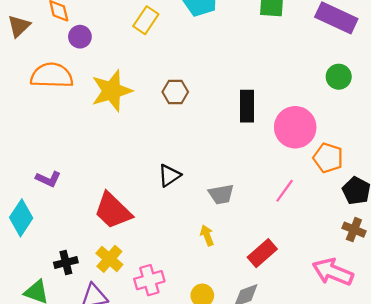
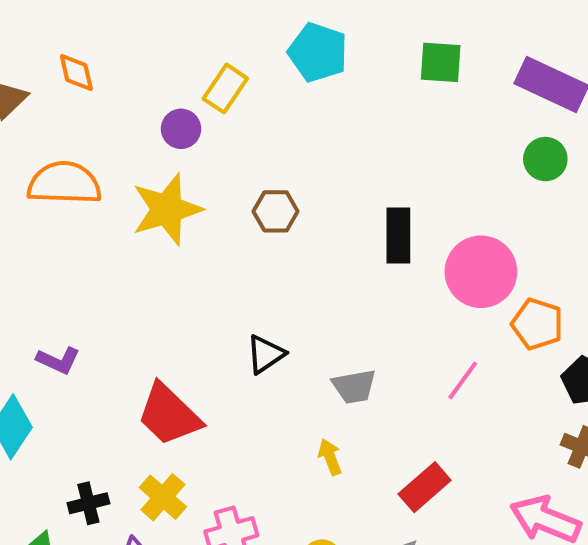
purple circle: (80, 37) -> (181, 129), moved
green circle: (339, 77) -> (545, 159), moved

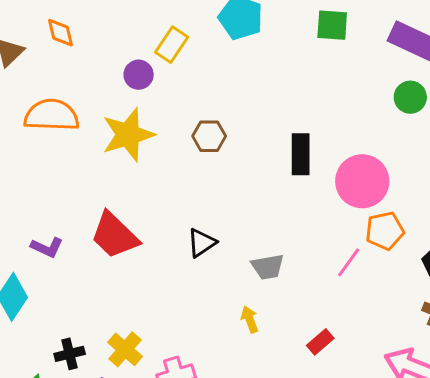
orange pentagon: (537, 324) -> (385, 231), moved, turned -30
red trapezoid: (169, 415) -> (115, 235), moved
red rectangle: (425, 487) -> (320, 342), size x0.7

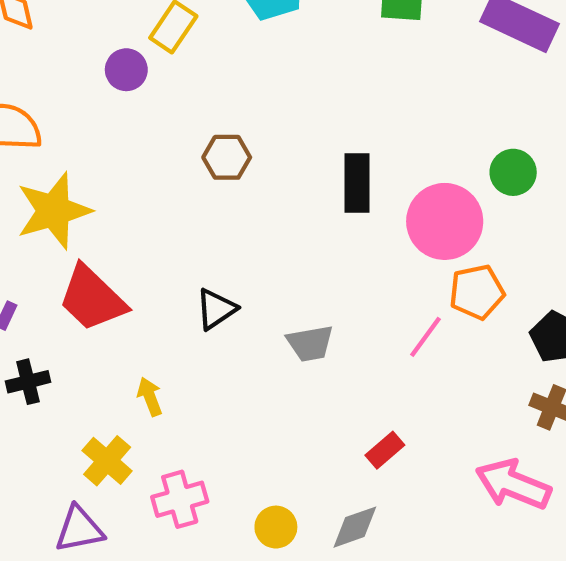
green circle: (410, 97) -> (513, 172), moved
yellow star: (128, 135) -> (54, 211), moved
yellow arrow: (250, 319) -> (150, 397), moved
black cross: (70, 354) -> (28, 382), moved

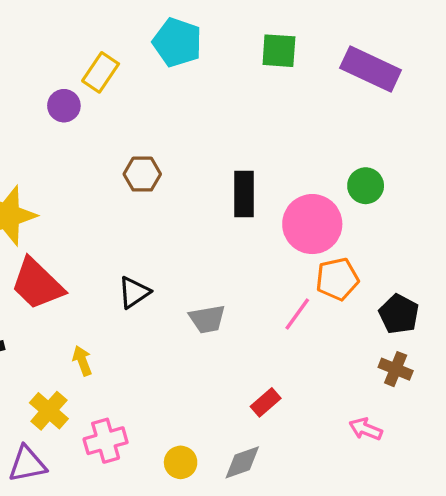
pink arrow: (513, 484) -> (366, 429), size x0.6

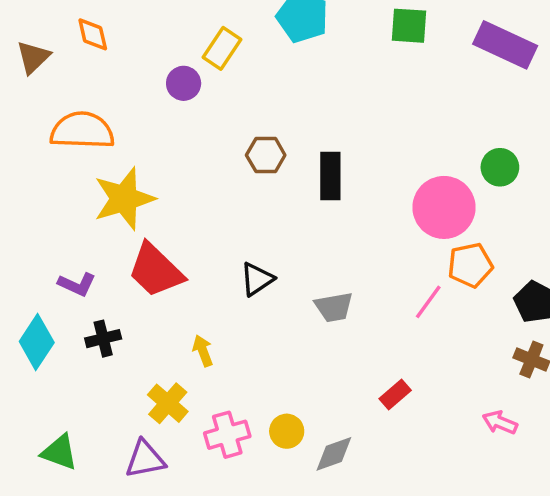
black rectangle: (244, 194) -> (330, 176), moved
yellow circle: (181, 462) -> (287, 431), moved
gray diamond: (242, 462) -> (334, 454), moved

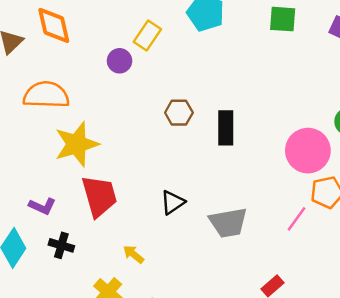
orange diamond: (93, 34) -> (54, 25), size x1.5
red trapezoid: (156, 270) -> (99, 196), turned -150
gray trapezoid: (334, 307) -> (228, 223), size x1.4
black cross: (103, 339) -> (61, 245), turned 30
yellow arrow: (203, 351) -> (133, 254), turned -30

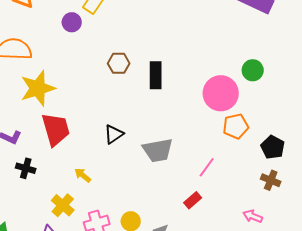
pink line: (297, 219) -> (207, 167), moved

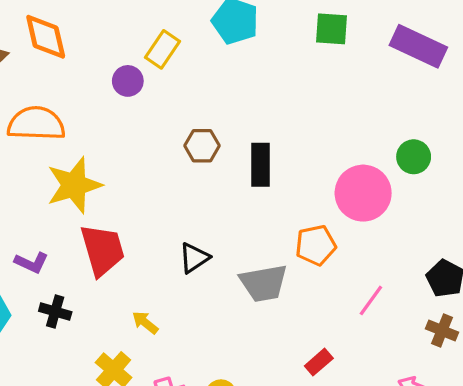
orange pentagon: (236, 126) -> (316, 245), moved
pink line: (207, 167) -> (371, 300), moved

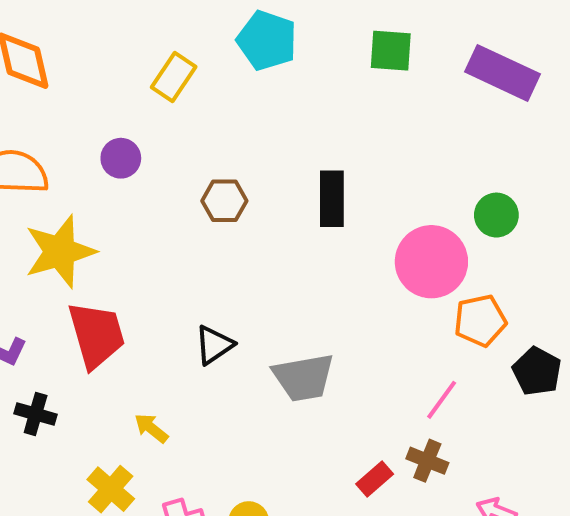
purple circle: (128, 81) -> (121, 158), moved
black rectangle: (260, 165) -> (332, 199), moved
orange pentagon: (316, 245) -> (480, 321), moved
brown cross: (442, 330) -> (427, 461), moved

